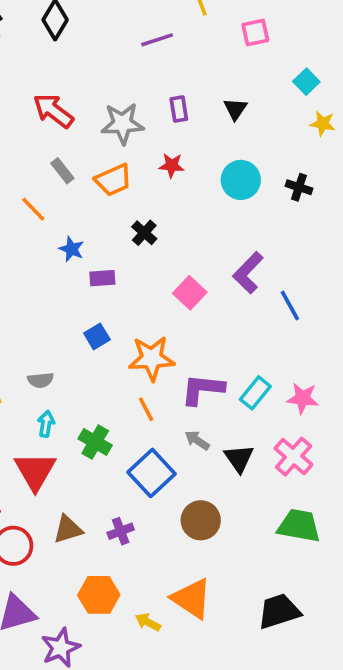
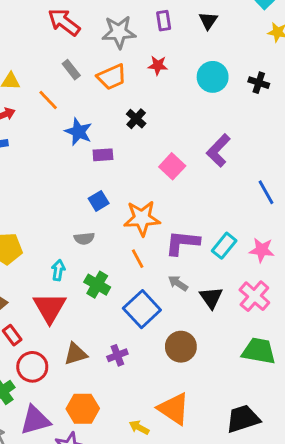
blue star: (71, 249) -> (78, 132), size x1.4
blue line: (290, 306) -> (266, 192), moved
gray semicircle: (41, 380) -> (84, 238), moved
orange hexagon: (99, 595) -> (83, 409), moved

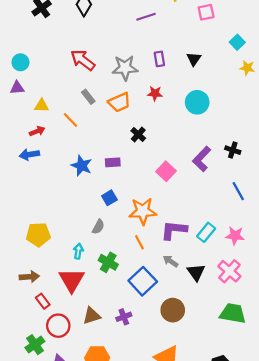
black cross: (259, 83) -> (233, 150), moved
blue star: (78, 132) -> (82, 166), moved
gray semicircle: (84, 238) -> (98, 227), turned -56

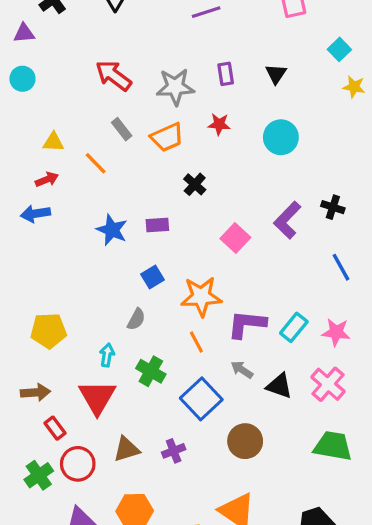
purple triangle: (17, 88) -> (24, 33), moved
black triangle: (196, 272) -> (279, 386), turned -36
green cross: (35, 345) -> (39, 475), moved

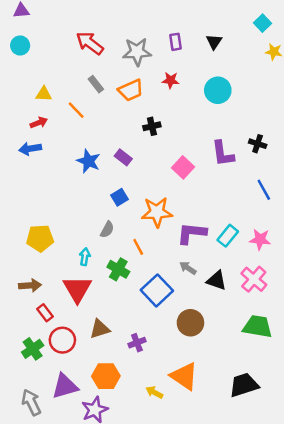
black cross: (195, 184) -> (152, 126), turned 35
purple L-shape: (287, 220) -> (223, 154), turned -52
purple rectangle: (157, 225) -> (123, 157), turned 42
orange line: (196, 342) -> (138, 247), moved
purple cross: (174, 451) -> (137, 343), moved

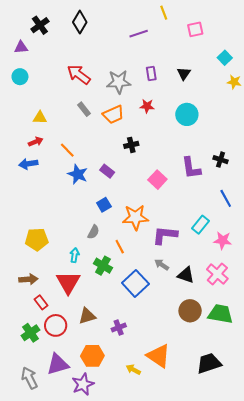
orange line: (76, 110) -> (67, 150), moved
cyan rectangle: (228, 236) -> (201, 225), moved
brown circle: (190, 323) -> (190, 311), moved

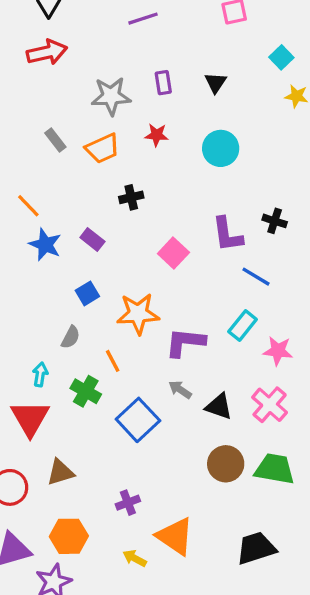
red arrow: (79, 75) -> (47, 52), moved, turned 130
blue line: (226, 198) -> (256, 277), moved, turned -30
purple cross: (119, 328) -> (128, 503), moved

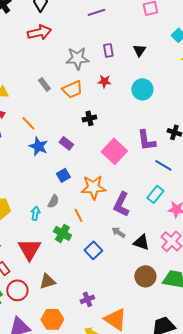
pink square: (173, 253) -> (114, 151), size x1.4
purple L-shape: (185, 342) -> (121, 204), turned -70
cyan arrow: (40, 374) -> (35, 213), moved
blue square: (138, 420) -> (93, 250), size x0.7

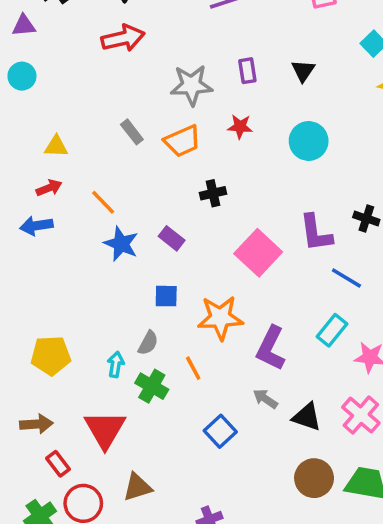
blue square: (63, 175) -> (166, 296), turned 32
green cross: (62, 233) -> (152, 386), moved

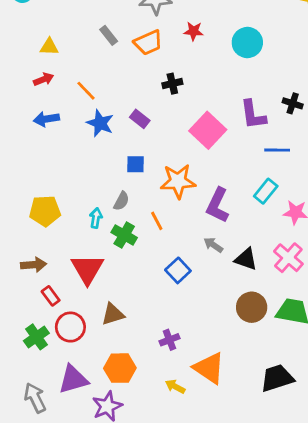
blue arrow: (36, 226) -> (46, 119), moved
blue line: (346, 278) -> (277, 150), turned -30

